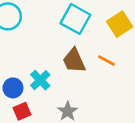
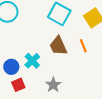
orange line: (107, 61) -> (83, 46), turned 40

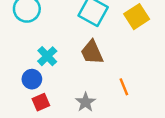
orange line: (83, 46) -> (124, 87), moved
cyan cross: (32, 61) -> (47, 56), moved

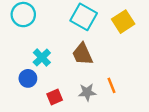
red square: (41, 102) -> (55, 97), moved
gray star: (86, 102) -> (87, 92), moved, turned 30

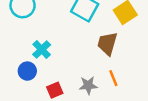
brown trapezoid: (82, 54) -> (107, 44), moved, turned 40

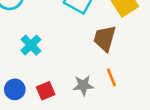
blue circle: (27, 71) -> (15, 89), moved

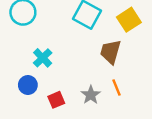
gray star: (83, 85) -> (91, 95), turned -30
blue circle: (15, 89) -> (28, 85), moved

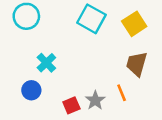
brown trapezoid: (110, 52) -> (137, 64), moved
red square: (56, 100) -> (71, 105), moved

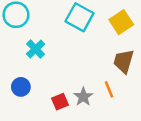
cyan cross: (46, 63) -> (36, 49), moved

